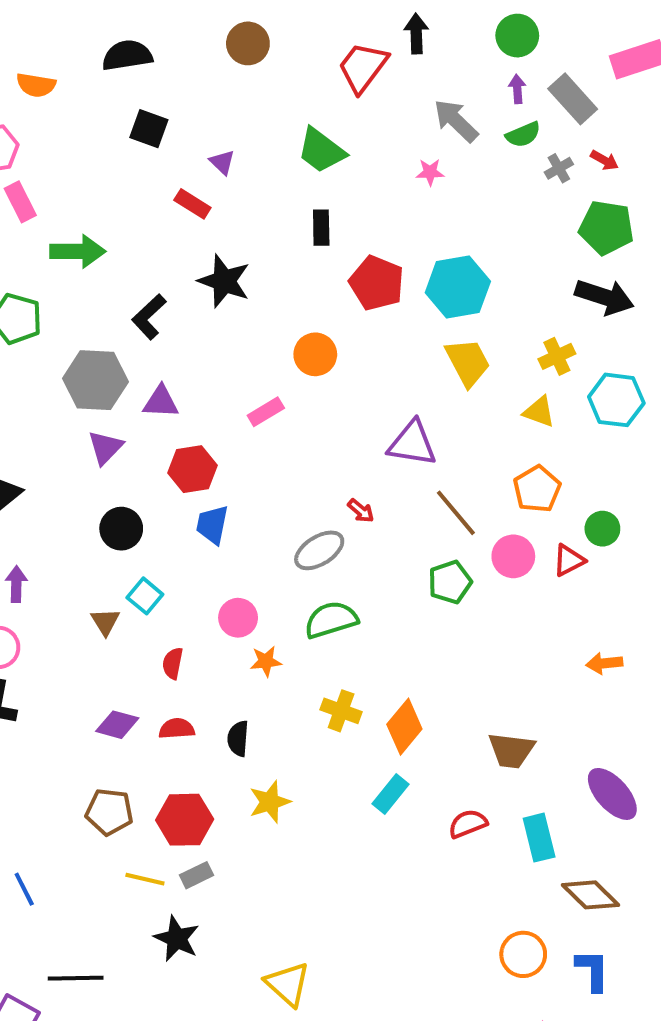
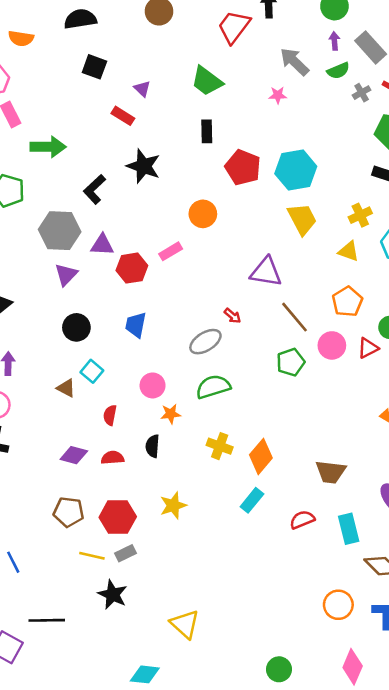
red hexagon: (192, 469) -> (132, 268), moved
brown triangle: (105, 622) -> (66, 388), turned -30
black semicircle: (238, 739) -> (153, 446), moved

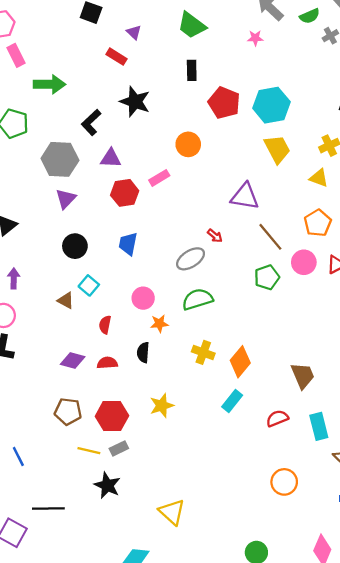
purple triangle: (102, 245) -> (111, 158), moved
brown trapezoid: (331, 472) -> (303, 376), turned -120
orange circle: (338, 605) -> (284, 482), moved

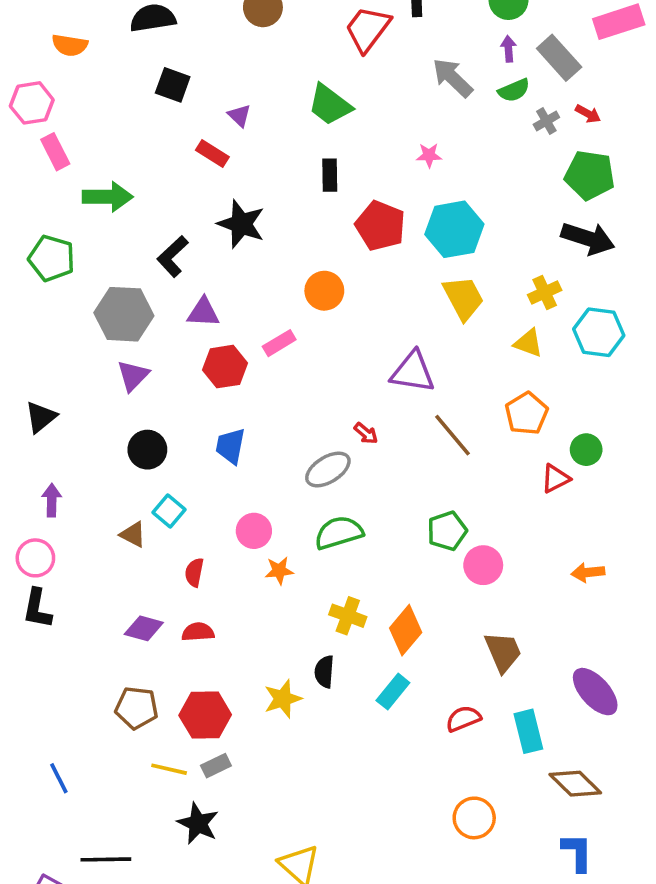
pink star: (255, 38) -> (429, 155), moved
pink circle: (304, 262) -> (483, 565), moved
green pentagon: (267, 277) -> (447, 531), moved
black semicircle: (143, 352) -> (324, 672), moved

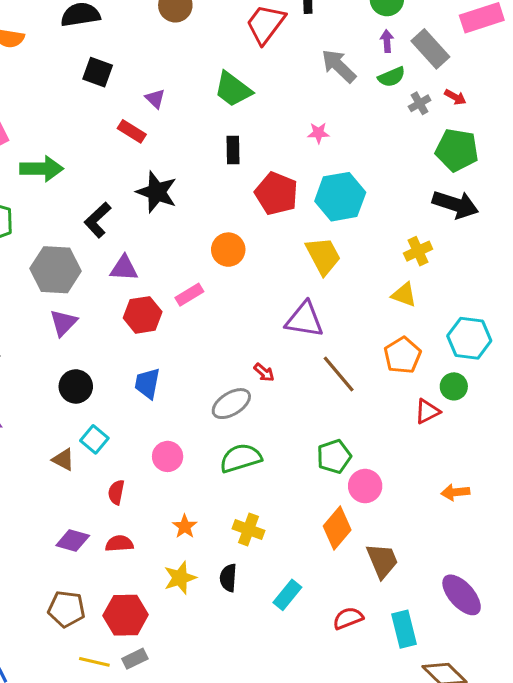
yellow trapezoid: (463, 298) -> (323, 256), moved
cyan hexagon: (599, 332) -> (469, 338), moved
orange star: (279, 571) -> (185, 526), moved, turned -30
orange diamond: (406, 630) -> (337, 528), moved
yellow star: (283, 699) -> (180, 578), moved

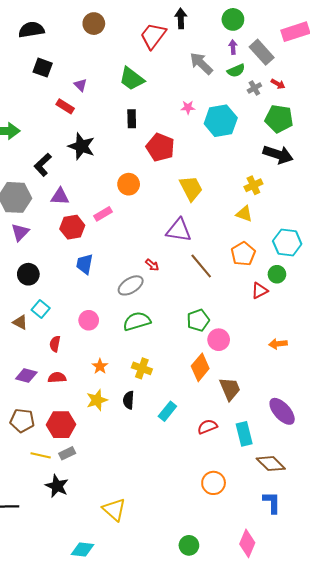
cyan hexagon: (340, 197) -> (221, 121), moved
blue trapezoid: (147, 383) -> (85, 264), moved

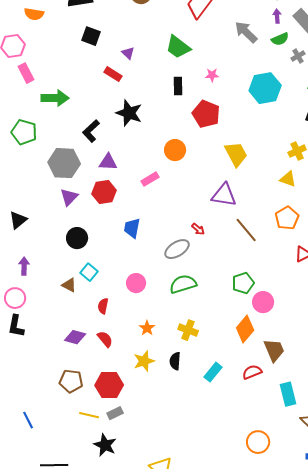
pink star: (188, 107) -> (212, 75), moved
red hexagon: (72, 227) -> (104, 192), moved
red semicircle: (57, 378) -> (105, 339), turned 54
red semicircle: (207, 427) -> (252, 372), moved

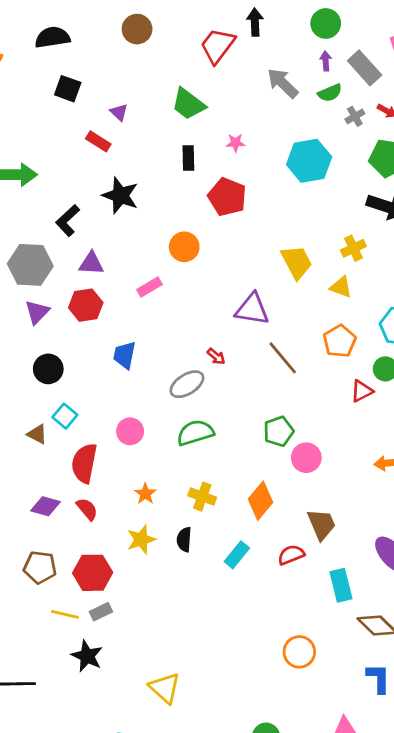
yellow trapezoid: (236, 154) -> (297, 262), moved
red semicircle: (103, 306) -> (84, 463), size x1.8
orange diamond: (245, 329) -> (260, 501), moved

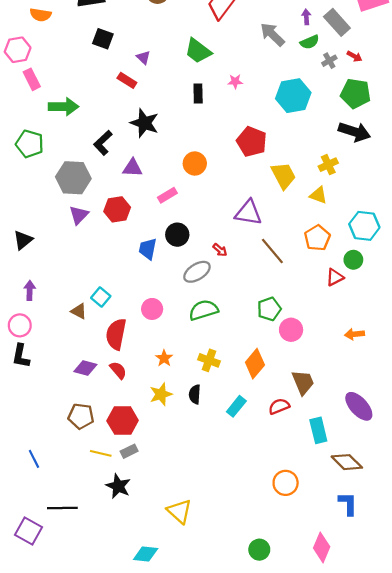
red pentagon: (227, 197) -> (252, 142), moved
purple triangle: (91, 263) -> (132, 168), moved
black circle: (48, 369) -> (177, 235), moved

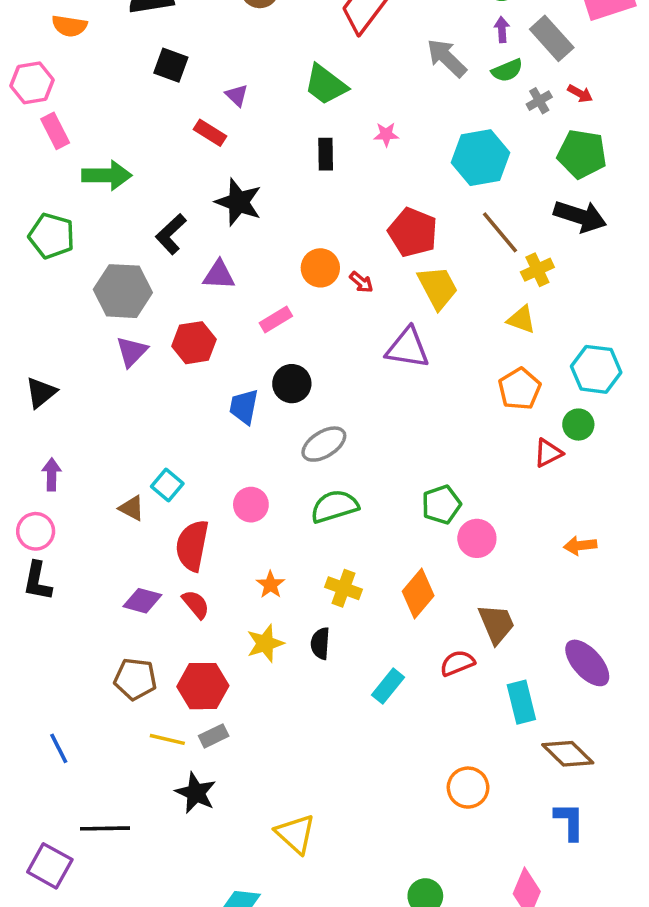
yellow trapezoid: (283, 176) -> (438, 287), moved
red arrow: (220, 250) -> (361, 282), moved
brown line: (272, 251) -> (500, 232), moved
cyan rectangle: (236, 406) -> (388, 686), moved

